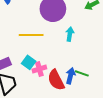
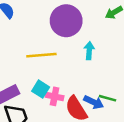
pink cross: (39, 69) -> (55, 96), turned 32
blue arrow: (70, 76) -> (94, 102), turned 105

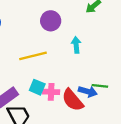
purple circle: (66, 21) -> (51, 21), size x0.7

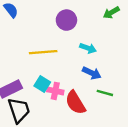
cyan arrow: (76, 45) -> (88, 48), turned 105
blue arrow: (88, 92) -> (92, 73), moved

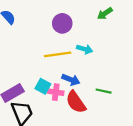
yellow line: (43, 52) -> (58, 54), moved
blue arrow: (92, 73) -> (71, 80), moved

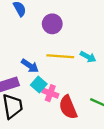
purple circle: (62, 23) -> (52, 24), moved
blue arrow: (71, 80) -> (30, 66), moved

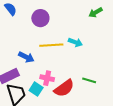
cyan square: (39, 85) -> (36, 89), moved
red semicircle: (68, 107) -> (64, 88), turned -95

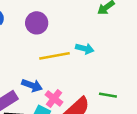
blue arrow: (26, 57) -> (32, 85), moved
pink cross: (47, 78) -> (54, 98), turned 32

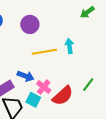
cyan arrow: (85, 49) -> (69, 46), turned -112
green line: (108, 95) -> (88, 85), turned -64

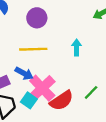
yellow line: (44, 52) -> (33, 49), moved
pink cross: (44, 87) -> (42, 88), size x1.6

